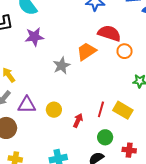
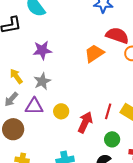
purple star: (34, 37) -> (42, 50), moved
gray star: (62, 66) -> (42, 81), moved
red arrow: (78, 120) -> (85, 122), size x1.5

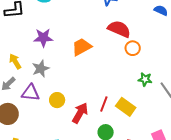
orange trapezoid: (94, 53) -> (82, 47), moved

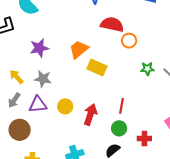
gray star: (41, 69) -> (43, 79), turned -30
red line: (104, 104) -> (122, 106), moved
yellow rectangle: (126, 107) -> (97, 67), moved

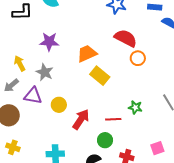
green star: (147, 69) -> (135, 107), moved
red line: (122, 106) -> (113, 119), turned 63

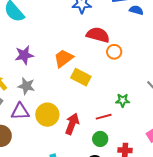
yellow circle: (59, 105) -> (47, 115), size x1.5

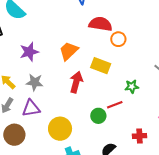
yellow rectangle: (81, 77) -> (101, 66), moved
yellow circle: (47, 115) -> (60, 129), moved
red arrow: (72, 124) -> (76, 82), moved
green circle: (100, 139) -> (98, 116), moved

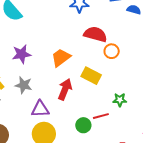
purple triangle: (31, 108) -> (40, 109), moved

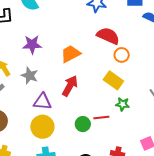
yellow rectangle: (91, 76) -> (113, 80), moved

